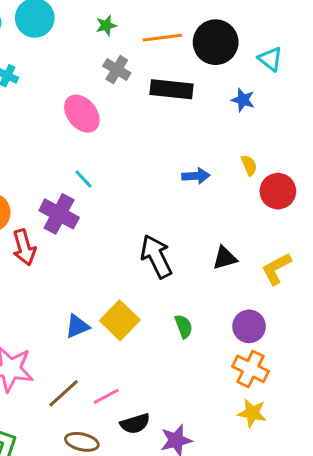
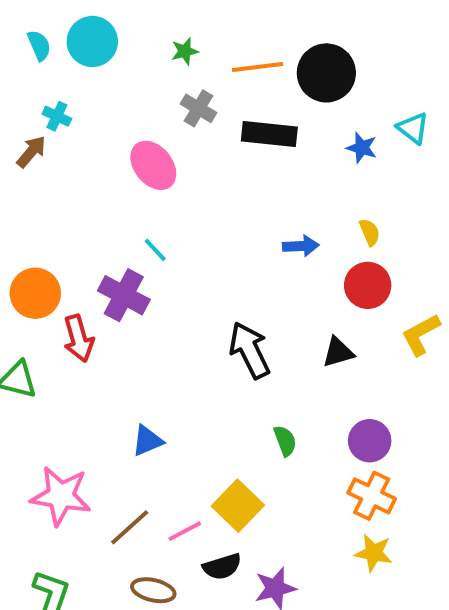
cyan triangle: (270, 59) -> (413, 128), moved
red circle: (278, 191) -> (368, 285), moved
yellow L-shape: (276, 269) -> (421, 335), moved
yellow square: (120, 320) -> (238, 506), moved

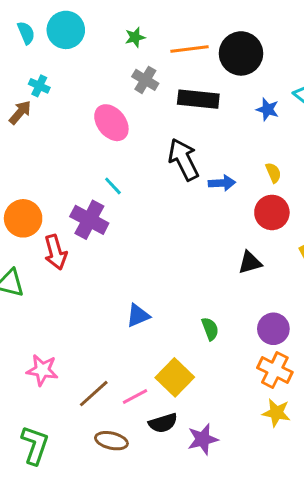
black arrow: (250, 350) -> (184, 159), moved
blue triangle: (147, 441) -> (138, 316), moved
pink star: (61, 496) -> (42, 370), size x0.7

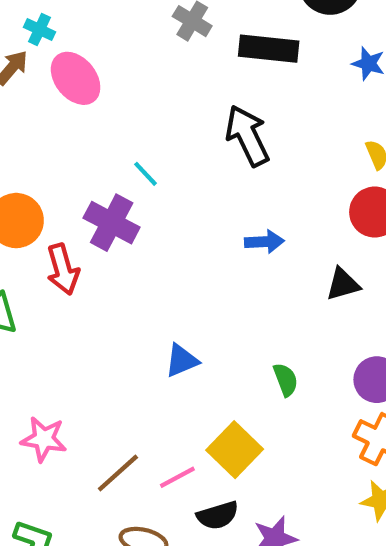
pink ellipse: (111, 123) -> (76, 78), moved
blue arrow: (222, 183) -> (264, 242), moved

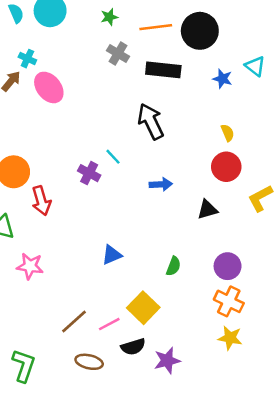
cyan line: (146, 174) -> (113, 157), moved
purple cross: (112, 223) -> (89, 173), moved, size x0.7
green semicircle: (286, 380) -> (173, 266), turned 42
pink star: (44, 439) -> (30, 266), moved

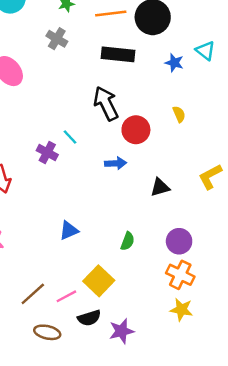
gray cross: (118, 53) -> (57, 39), moved
red circle: (226, 167) -> (136, 130), moved

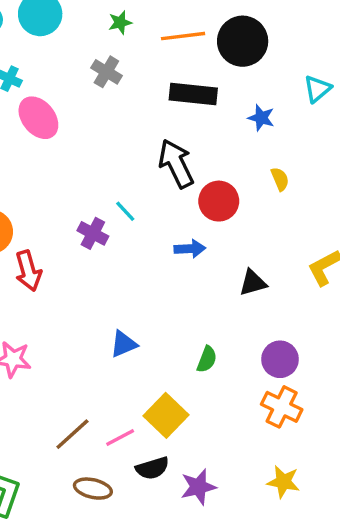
cyan triangle: (205, 51) -> (317, 89), turned 42
blue star: (174, 63) -> (261, 118), moved
yellow star: (181, 310) -> (283, 482), moved

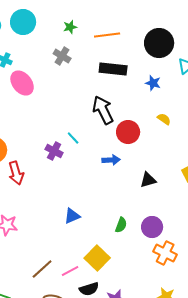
black circle: (243, 41) -> (159, 43), moved
yellow semicircle: (280, 179) -> (164, 119), turned -32
purple circle: (280, 359) -> (152, 227), moved

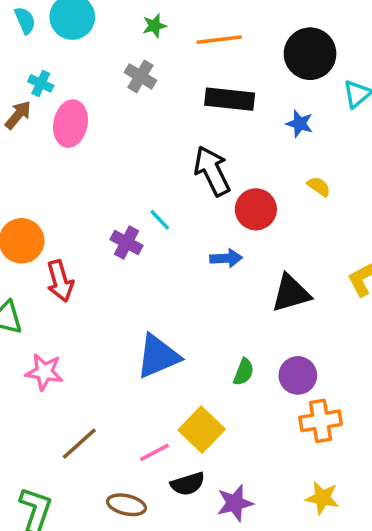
pink ellipse: (22, 83) -> (71, 124), turned 50
black triangle: (148, 180) -> (291, 293), size x1.4
blue triangle: (72, 216) -> (158, 356), size x1.6
orange cross: (165, 253) -> (321, 421), turned -35
brown line: (42, 269) -> (79, 444), moved

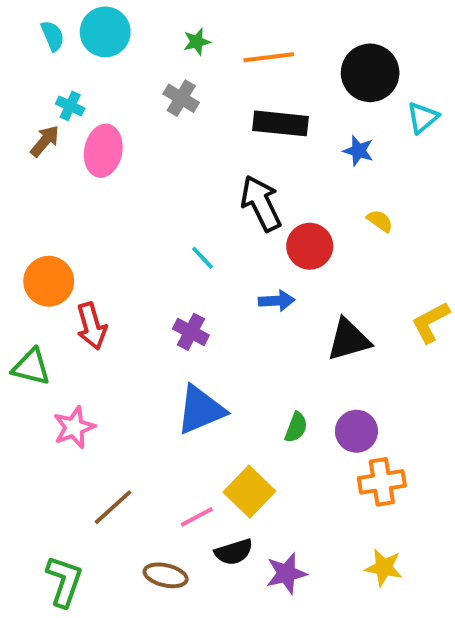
purple cross: (126, 243) -> (191, 332), moved
pink star: (44, 372) -> (74, 427), turned -30

